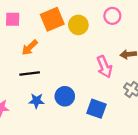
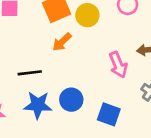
orange arrow: (30, 48) -> (62, 42), moved
blue star: (36, 101) -> (38, 105), size x1.5

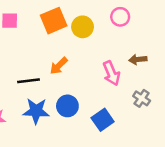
orange arrow: (62, 42) -> (59, 66), moved
blue square: (109, 114) -> (103, 120), turned 35

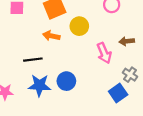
yellow circle: (83, 27) -> (79, 26), moved
orange arrow: (59, 66) -> (51, 36), moved, turned 56
blue square: (103, 120) -> (118, 93), moved

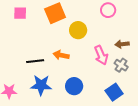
orange arrow: (51, 36) -> (61, 55), moved
gray cross: (130, 75) -> (121, 65), moved
blue circle: (66, 81) -> (74, 86), moved

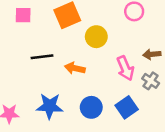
black line: (35, 61) -> (42, 57), moved
blue square: (114, 92) -> (127, 107), moved

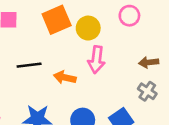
yellow circle: (96, 37) -> (88, 28), moved
pink arrow: (125, 68) -> (96, 60), moved, turned 30

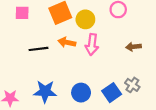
orange arrow: (65, 77) -> (67, 42), moved
gray cross: (147, 91) -> (132, 85), moved

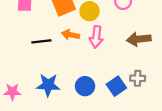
brown arrow: (133, 47) -> (139, 39), size x1.5
gray cross: (132, 85) -> (138, 78), turned -32

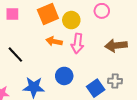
black line: (41, 41) -> (15, 55), moved, turned 54
blue circle: (85, 86) -> (64, 76), moved

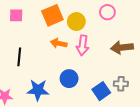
black line: (15, 55) -> (19, 57), turned 48

